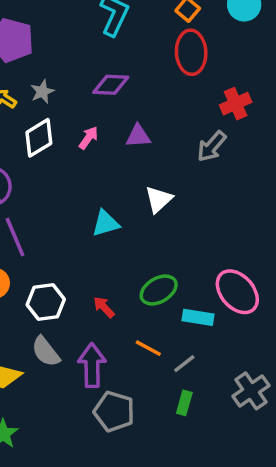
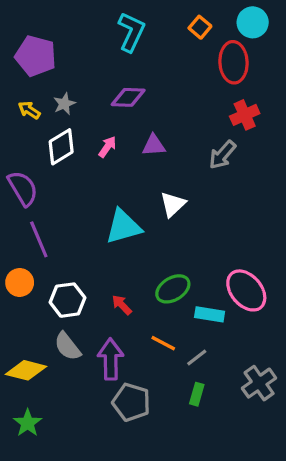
red ellipse: (191, 52) -> (233, 62), moved
cyan triangle: (106, 223) -> (123, 227), size x1.4

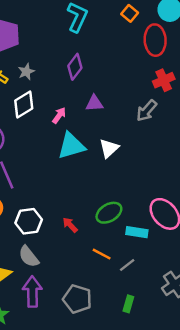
purple diamond: (128, 97) -> (75, 67), turned -55
pink arrow: (107, 147) -> (59, 115), moved
cyan triangle: (123, 227) -> (71, 146), moved
purple arrow: (111, 359) -> (32, 292), moved
green rectangle: (197, 394) -> (128, 304), moved

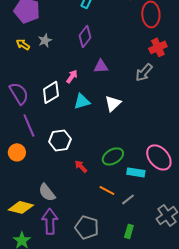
white diamond: (24, 105) -> (51, 92), moved
cyan triangle: (71, 146) -> (82, 101), size x0.7
white hexagon: (29, 221) -> (60, 140), moved

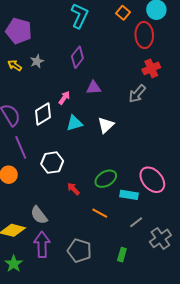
gray line: (128, 199) -> (136, 222), moved

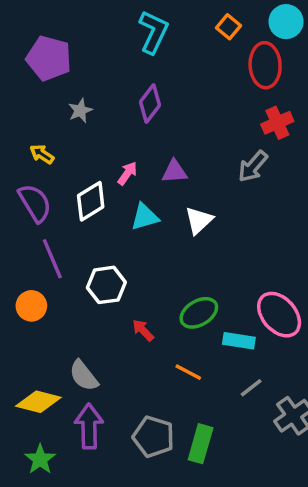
yellow arrow: (15, 65) -> (42, 154), moved
purple triangle: (94, 88) -> (174, 172), moved
green rectangle: (122, 255) -> (201, 444), moved, size x1.5

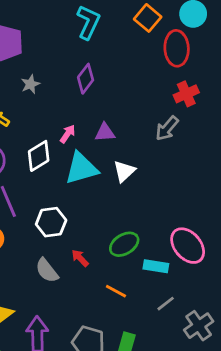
orange square: (228, 27) -> (148, 18), size x1.4
cyan triangle: (145, 217) -> (81, 168), size x1.5
gray semicircle: (84, 376) -> (47, 270), moved

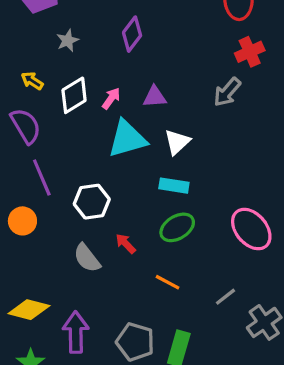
white diamond: (39, 156) -> (74, 95), moved
cyan rectangle: (156, 266) -> (174, 186), moved

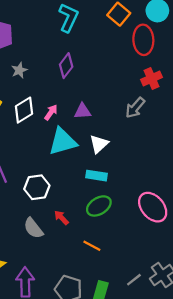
gray line: (226, 297) -> (134, 280), moved

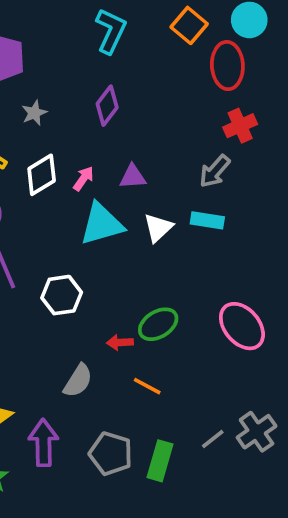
cyan rectangle: (97, 176) -> (207, 220), moved
red arrow: (61, 218) -> (120, 342), moved, turned -49
gray semicircle: (33, 228) -> (78, 381), moved, turned -110

